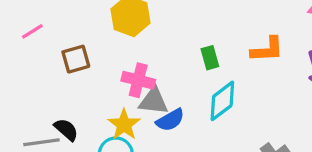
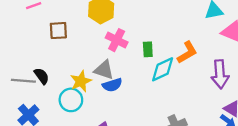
orange L-shape: (267, 50) -> (187, 52), turned -40
pink cross: (138, 80) -> (117, 40), moved
cyan diamond: (222, 101) -> (163, 69), moved

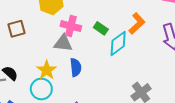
green rectangle: (148, 49) -> (101, 28), turned -40
gray triangle: (104, 70) -> (63, 43), moved
blue semicircle: (112, 85) -> (76, 67), turned -66

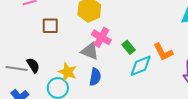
orange L-shape: (137, 23) -> (163, 52), turned 90
yellow star: (47, 70) -> (68, 72), turned -30

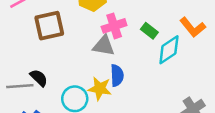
brown square: (50, 26) -> (49, 26), size x1.4
pink cross: (101, 37) -> (114, 26), turned -36
yellow star: (68, 72) -> (100, 89), moved

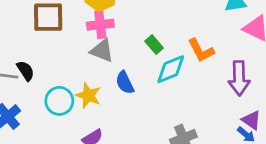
pink cross: (114, 26) -> (100, 25), moved
blue semicircle: (117, 75) -> (125, 83), moved, turned 145

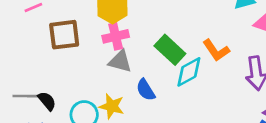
green rectangle: (154, 45) -> (170, 50), size x1.6
black semicircle: (25, 71) -> (47, 101), moved

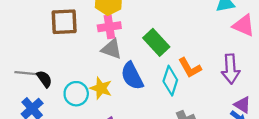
orange L-shape: (216, 50) -> (190, 68), moved
cyan diamond: (189, 72) -> (170, 81), moved, turned -48
blue semicircle: (146, 90) -> (132, 76), size x1.4

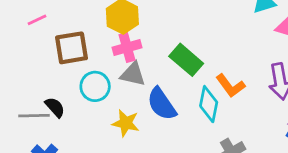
black semicircle: (44, 79) -> (55, 107), moved
cyan circle: (76, 94) -> (95, 86), moved

